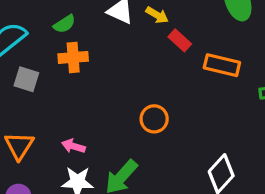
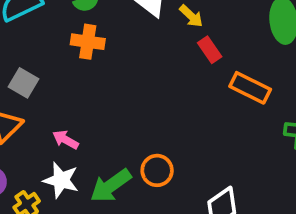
gray square: (26, 79) -> (24, 83), moved
orange circle: (154, 119) -> (157, 170), moved

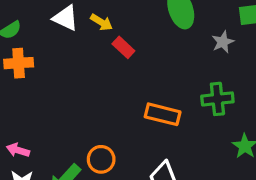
orange rectangle: (250, 88) -> (163, 114), moved

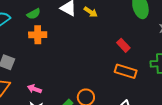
red rectangle: (123, 47) -> (123, 45), moved

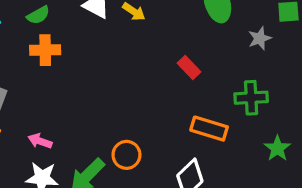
orange rectangle: (126, 71) -> (209, 129), moved

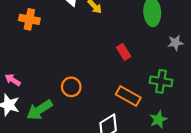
green star: (277, 148) -> (158, 120), moved
orange circle: (126, 155) -> (71, 87), moved

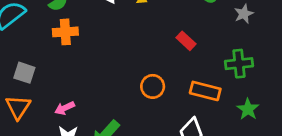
pink arrow: (13, 80) -> (65, 108), turned -42
orange circle: (71, 87) -> (153, 86), moved

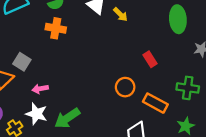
gray square: (24, 73) -> (22, 62), moved
orange circle: (153, 86) -> (125, 87), moved

